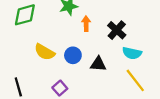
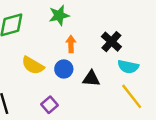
orange arrow: (86, 24) -> (71, 44), moved

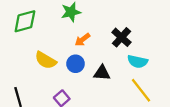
orange arrow: (71, 44) -> (82, 40), turned -126

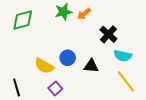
orange arrow: (82, 40) -> (84, 14), moved
yellow semicircle: (46, 60) -> (44, 66), moved

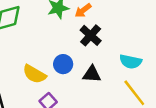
black cross: (108, 34) -> (91, 35), moved

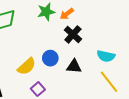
yellow semicircle: (34, 74) -> (27, 66), turned -72

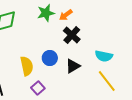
yellow semicircle: (27, 66) -> (27, 66), turned -60
black triangle: (74, 66) -> (73, 66), turned -35

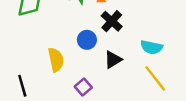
blue circle: (50, 58) -> (87, 40), moved
purple square: (38, 88) -> (83, 87), moved

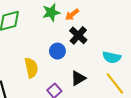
black triangle: (113, 60) -> (78, 78), moved

